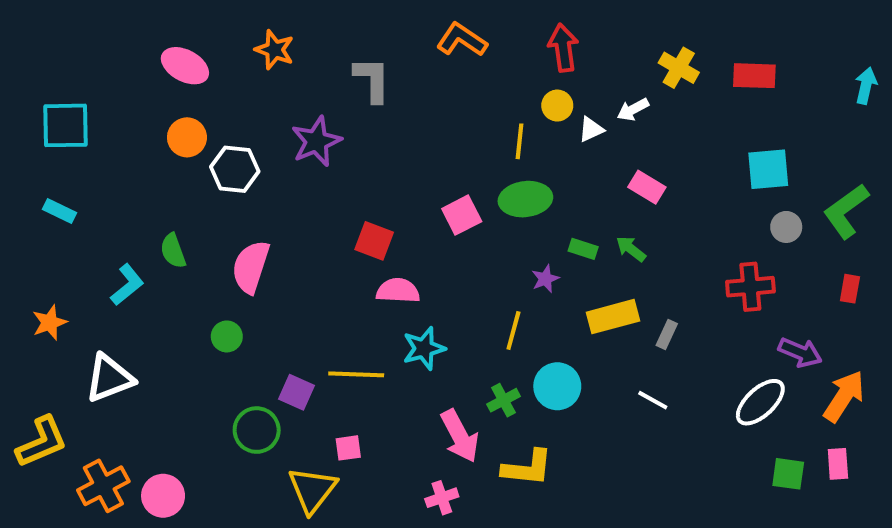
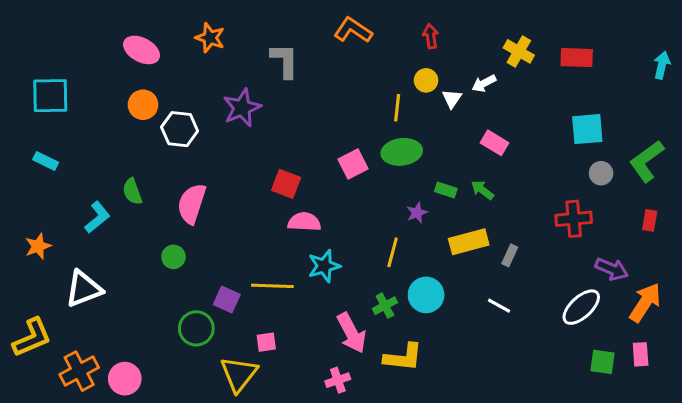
red arrow: (563, 48) -> (431, 36), size x0.7
white triangle: (591, 129) -> (452, 99), turned -30

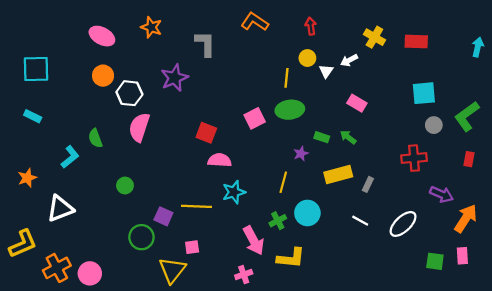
pink semicircle: (192, 204) -> (139, 127), moved
white ellipse: (581, 307) -> (403, 224), moved

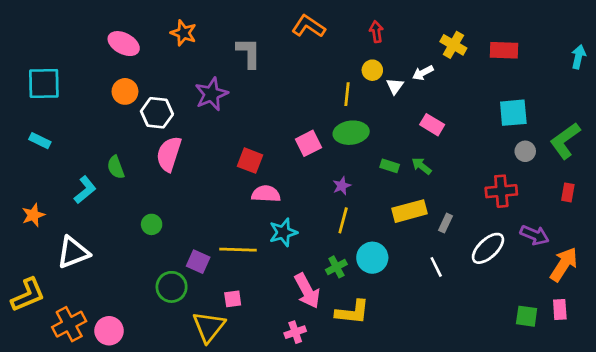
purple star: (301, 154) -> (342, 186), moved
white line: (360, 221) -> (436, 267), turned 35
white ellipse: (403, 224) -> (488, 248), moved

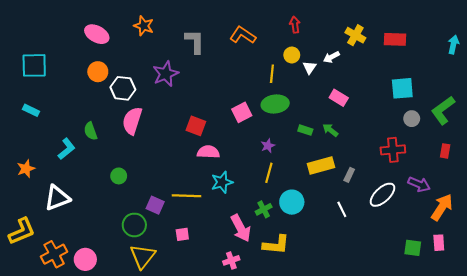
orange L-shape: (308, 26) -> (243, 35), moved
yellow triangle: (209, 327) -> (143, 256), moved

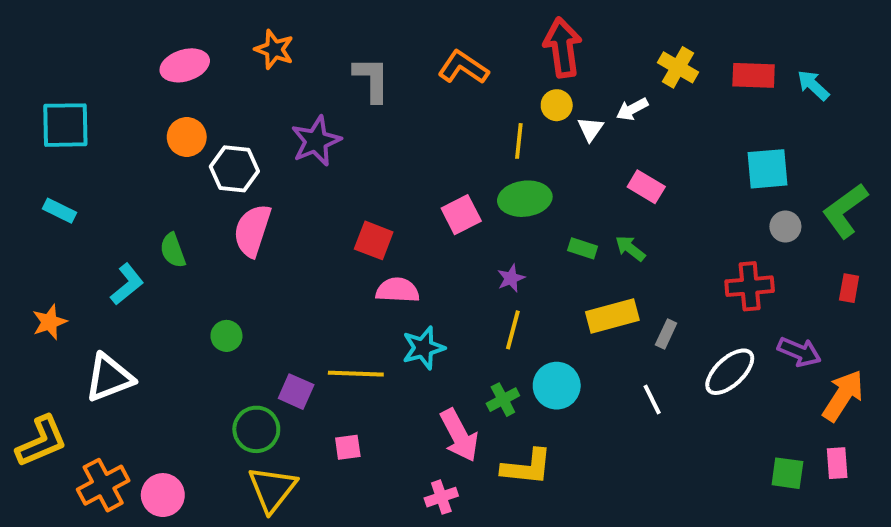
red arrow: (295, 25) -> (563, 47), size x1.8
pink ellipse: (97, 34) -> (185, 65), turned -45
cyan arrow: (453, 45) -> (813, 85), moved, turned -60

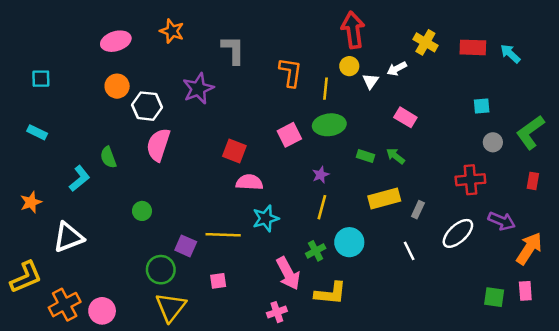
orange L-shape: (463, 67) -> (291, 72), moved, turned 64
cyan square: (65, 125) -> (41, 79), size x0.6
cyan square: (767, 169) -> (482, 106), size x0.6

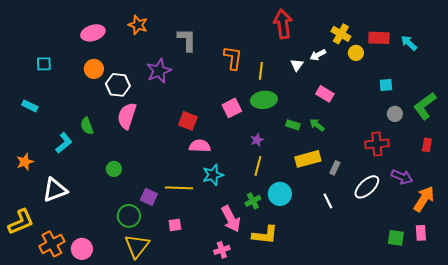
yellow circle: (349, 66) -> (356, 53), moved
cyan square: (41, 79) -> (44, 64), moved

